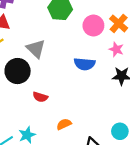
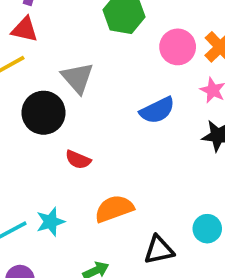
blue semicircle: (85, 64) -> (157, 110), turned -36
orange semicircle: (64, 124) -> (114, 209), size x1.5

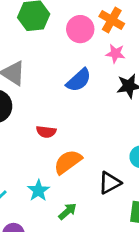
red semicircle: (78, 160) -> (46, 132), moved
cyan star: (50, 222) -> (38, 191), moved

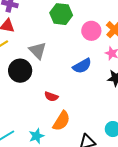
orange semicircle: (68, 162) -> (61, 121), turned 145

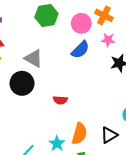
blue semicircle: (82, 66) -> (80, 50), moved
orange semicircle: (61, 121) -> (79, 134), moved

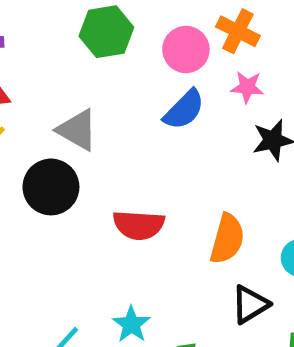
red semicircle: (60, 100) -> (139, 225), size x1.5
orange semicircle: (79, 134) -> (227, 239), moved

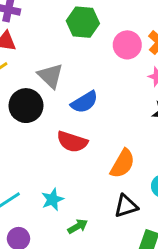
blue semicircle: (184, 110) -> (84, 102), moved

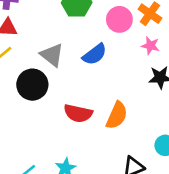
blue semicircle: (84, 102) -> (95, 54), moved
orange semicircle: (122, 164) -> (117, 115), moved

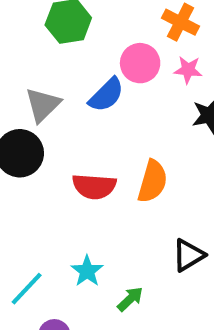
pink circle: (119, 19) -> (140, 63), moved
gray triangle: (52, 55) -> (43, 105), turned 45

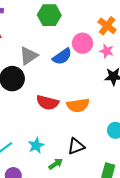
orange semicircle: (152, 181) -> (78, 105), turned 55
black triangle: (188, 255) -> (76, 146), moved

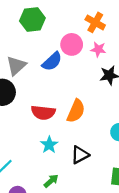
orange semicircle: (78, 105) -> (76, 111), turned -50
cyan star: (36, 146) -> (49, 145), moved
green arrow: (56, 164) -> (51, 181), moved

